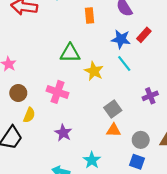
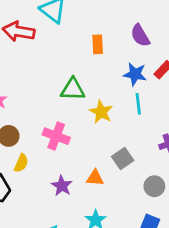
cyan line: (124, 63) -> (138, 104), turned 30
orange triangle: (113, 130) -> (95, 178), moved
gray circle: (141, 140) -> (154, 186), moved

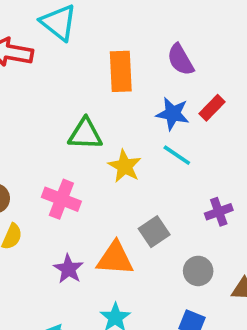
orange rectangle: (98, 44) -> (121, 71), size x1.5
cyan line: (138, 104) -> (177, 155), turned -50
orange triangle: (95, 178) -> (115, 258), size x1.5

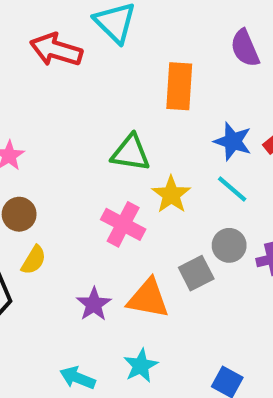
purple semicircle: (180, 60) -> (245, 48), moved
pink cross: (61, 199) -> (123, 224), moved
gray circle: (198, 271) -> (229, 245), moved

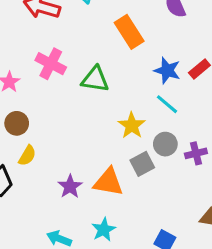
orange rectangle: (179, 86) -> (129, 32), turned -36
yellow star: (171, 195) -> (132, 125), moved
pink cross: (123, 224) -> (51, 64), moved

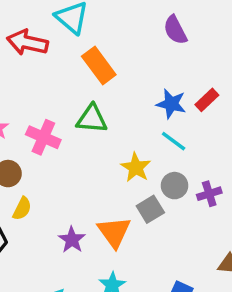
orange rectangle: (129, 32) -> (99, 65), moved
pink cross: (51, 64) -> (43, 137), moved
orange triangle: (108, 182) -> (114, 232), turned 48

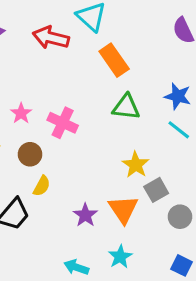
green triangle: (92, 119) -> (126, 107), moved
yellow star: (136, 167) -> (136, 165), moved
gray circle: (175, 186) -> (180, 217), moved

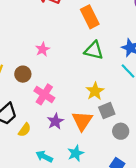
pink star: (21, 113) -> (43, 49), moved
pink cross: (63, 123) -> (44, 94), moved
yellow semicircle: (42, 186) -> (25, 130), moved

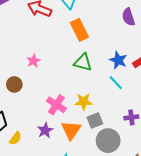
yellow star: (95, 91) -> (84, 102), turned 30
pink cross: (44, 94) -> (56, 105), moved
gray circle: (121, 131) -> (108, 141), size x1.5

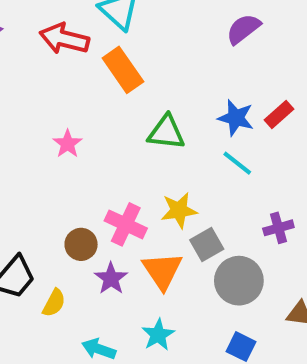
purple semicircle: (128, 17) -> (243, 29), turned 78
orange rectangle: (79, 30) -> (123, 70), moved
brown circle: (14, 84) -> (81, 244), moved

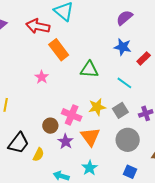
orange rectangle: (123, 70) -> (59, 50), moved
blue star: (236, 118) -> (123, 47), moved
gray square: (207, 245) -> (120, 110), moved

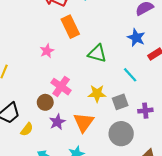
pink cross: (72, 115) -> (61, 87), moved

